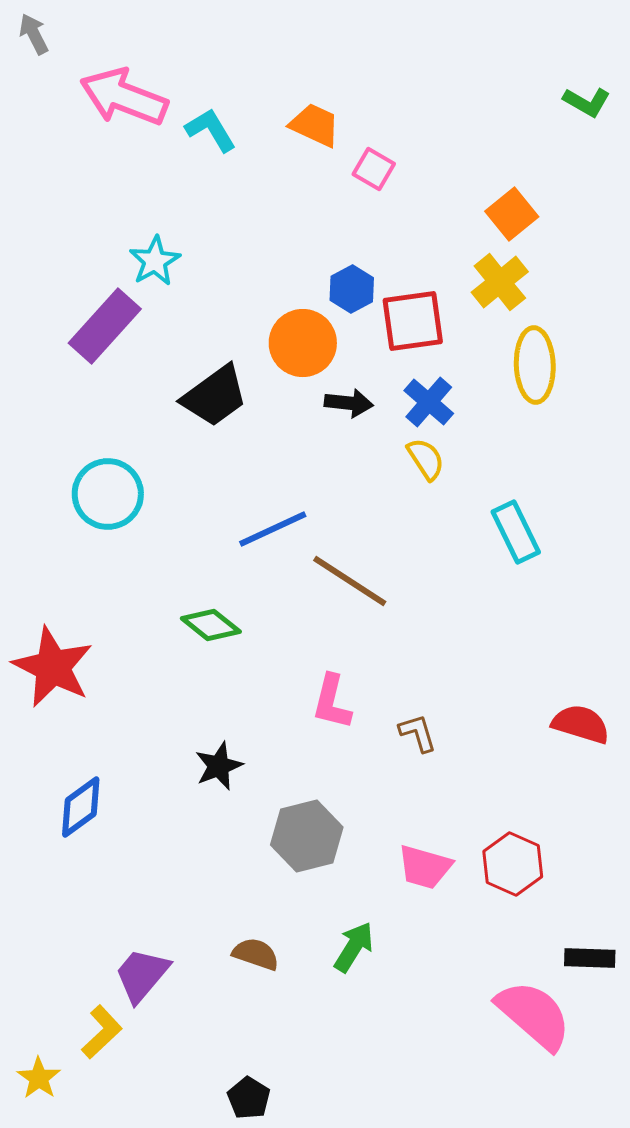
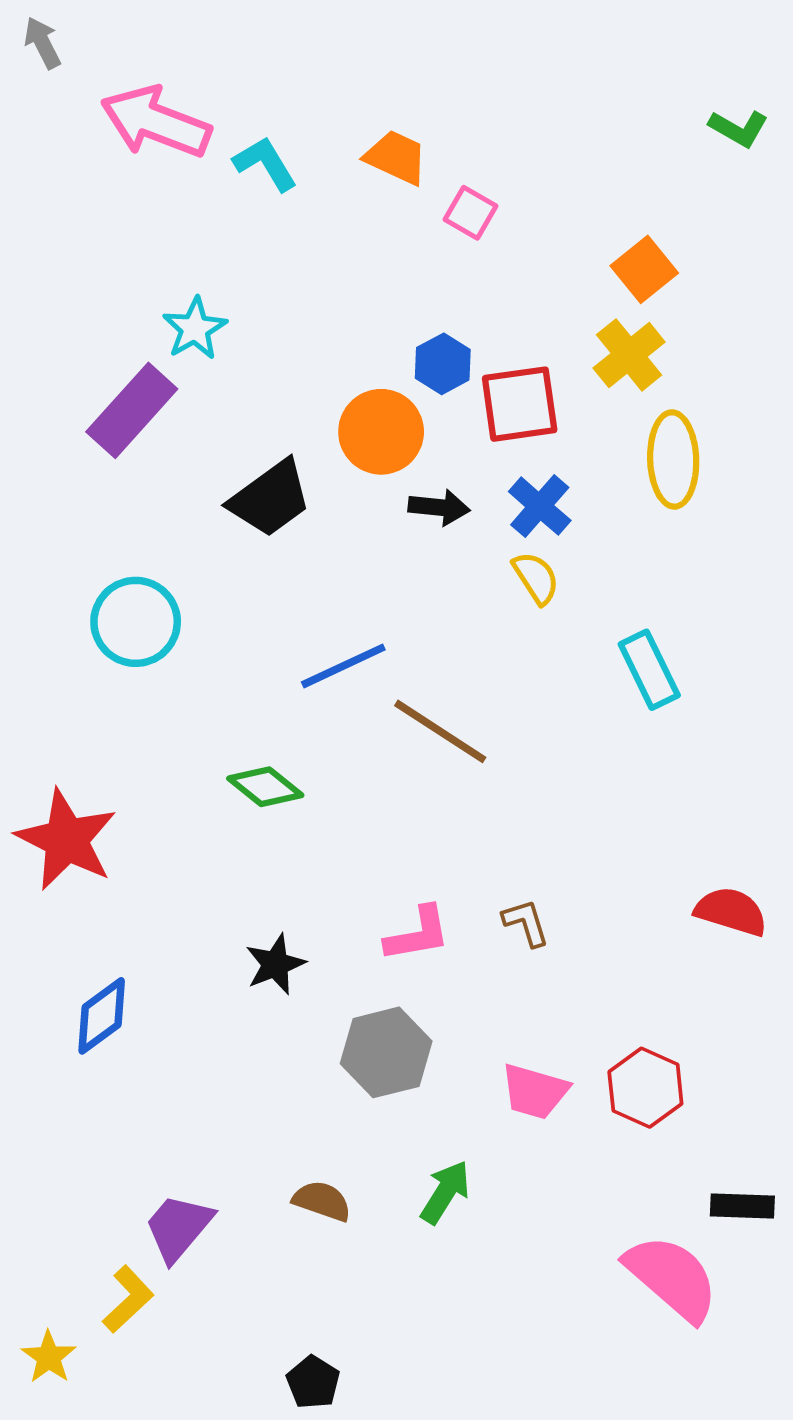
pink L-shape: (332, 702) -> (418, 934), moved, turned -114

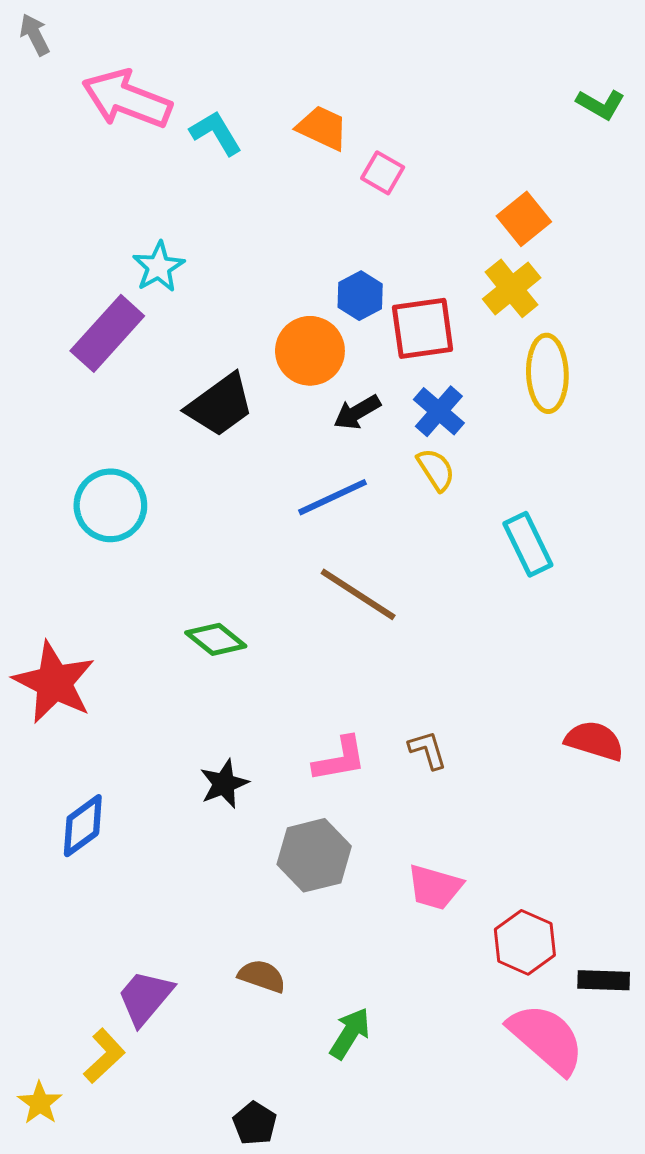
black arrow: (439, 507) -> (357, 412), turned 144
blue line: (343, 666) -> (332, 497), moved
red hexagon: (645, 1088) -> (525, 942), moved
green arrow: (445, 1192) -> (350, 1033), moved

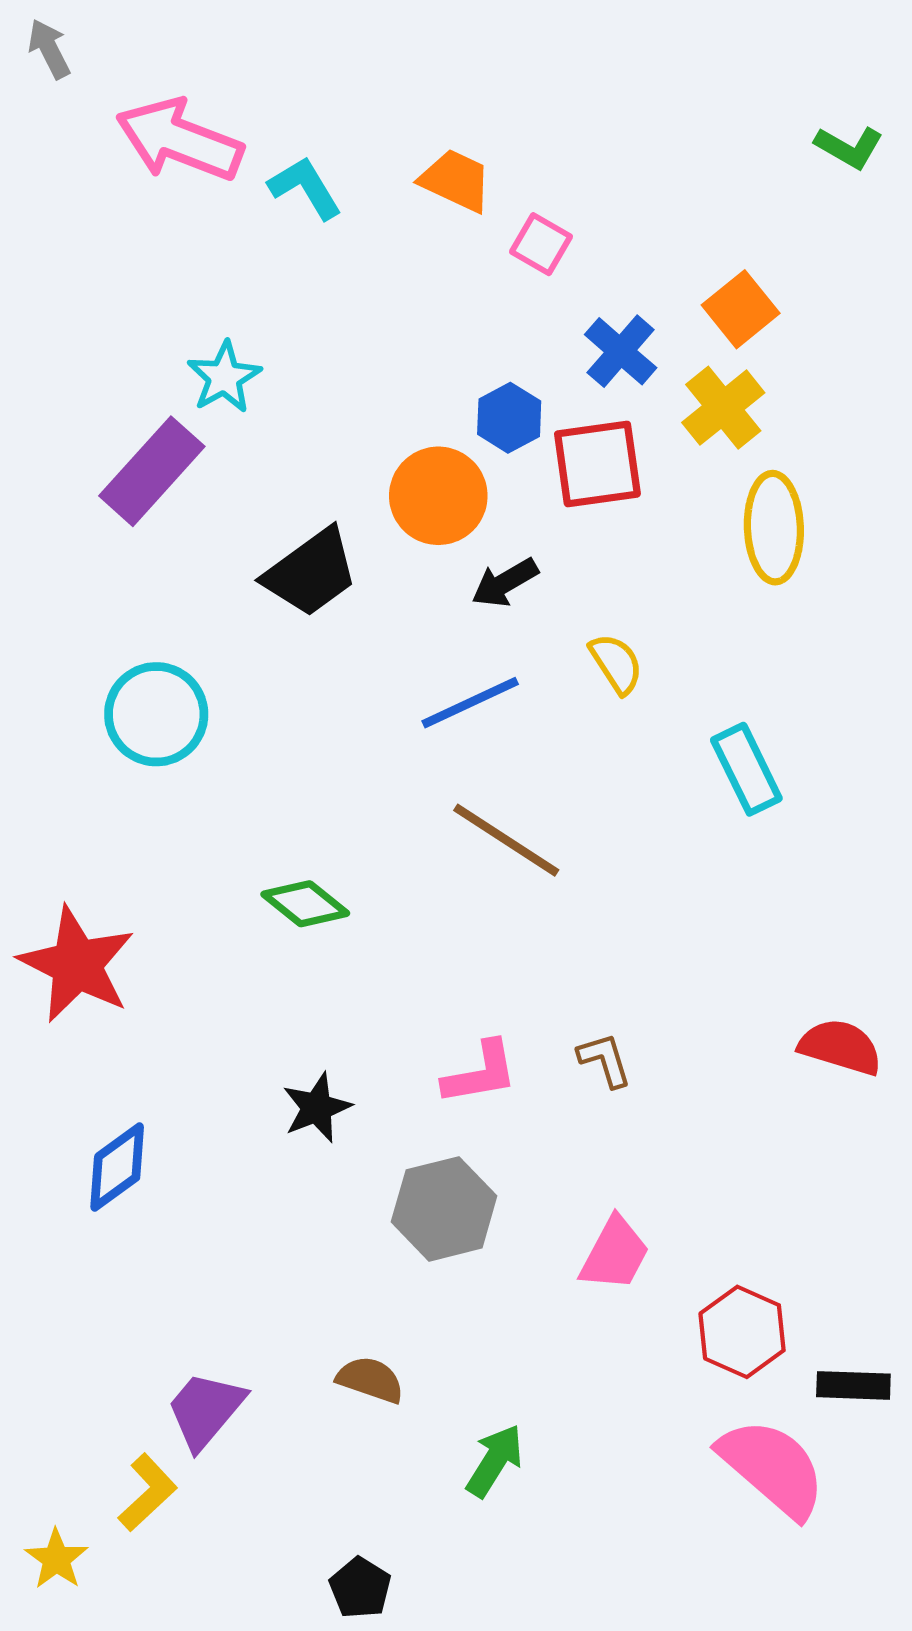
blue cross: (439, 411) -> (621, 351), moved
pink trapezoid: (435, 887) -> (615, 1254), turned -78

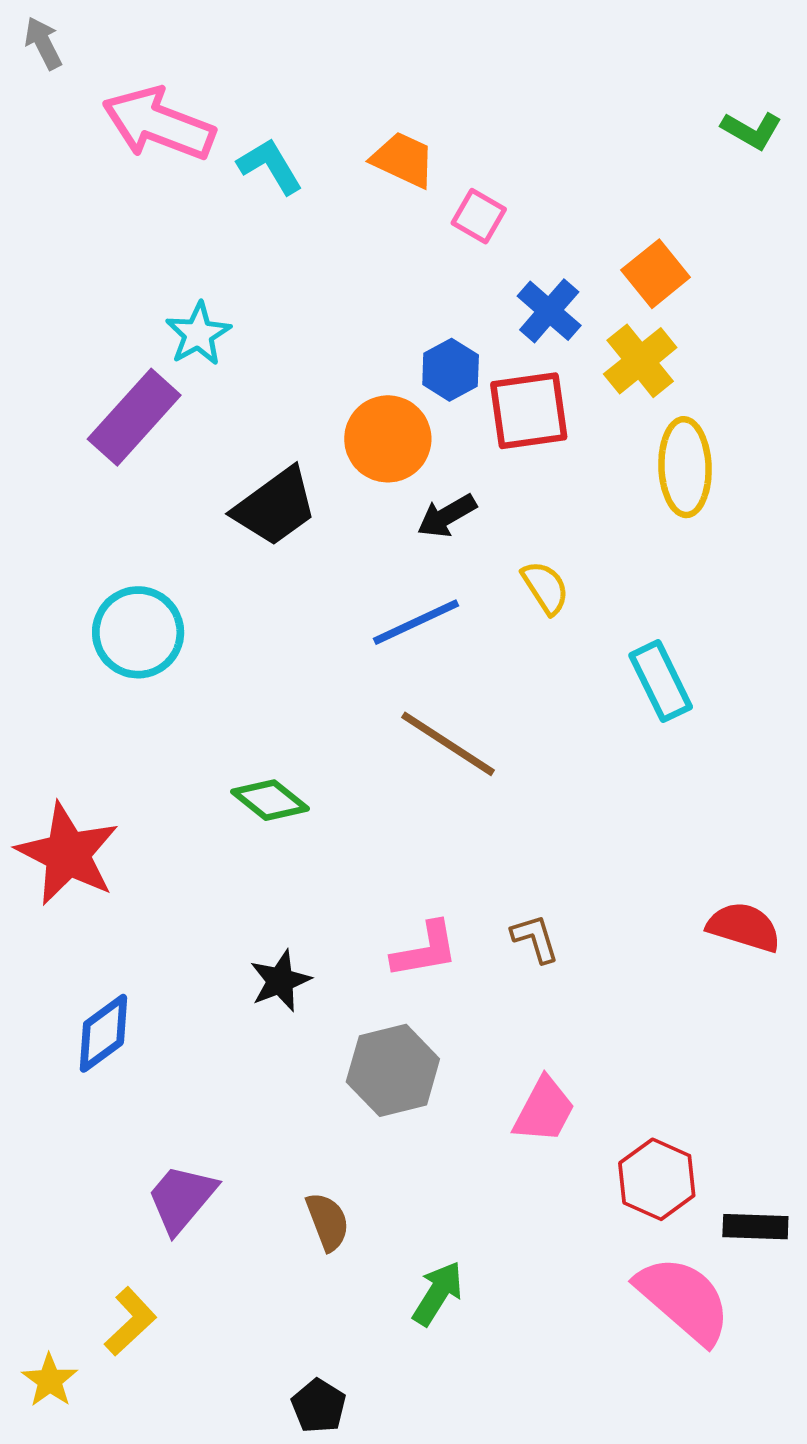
brown semicircle: (370, 1380) -> (328, 1222), turned 50
purple trapezoid: (205, 1410) -> (182, 1198), moved

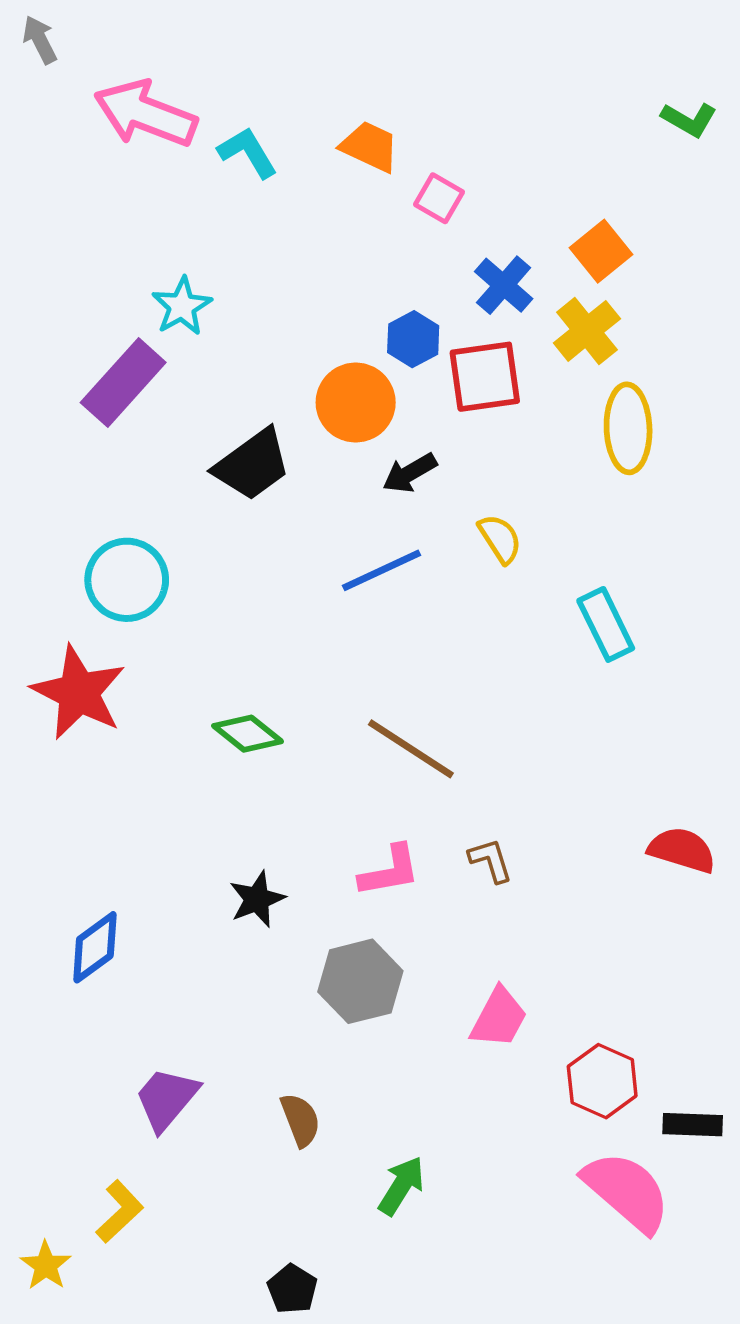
brown line: (448, 744) -> (411, 749), moved
red star: (68, 854) -> (79, 693), moved

